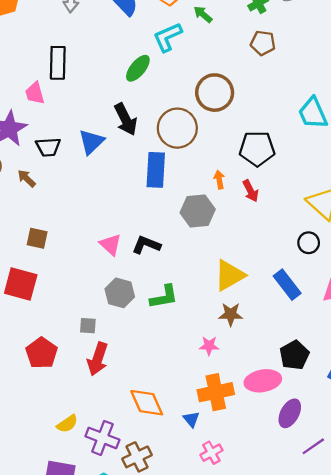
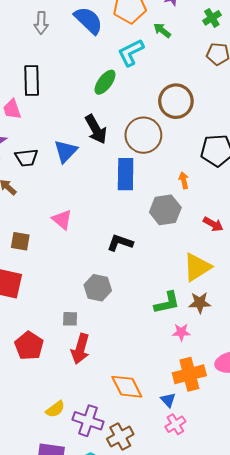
red arrow: (251, 191) -> (213, 224), moved, turned -30
pink triangle: (111, 244) -> (62, 220), moved
green L-shape: (164, 297) -> (167, 303), moved
pink cross: (211, 453) -> (175, 424), moved

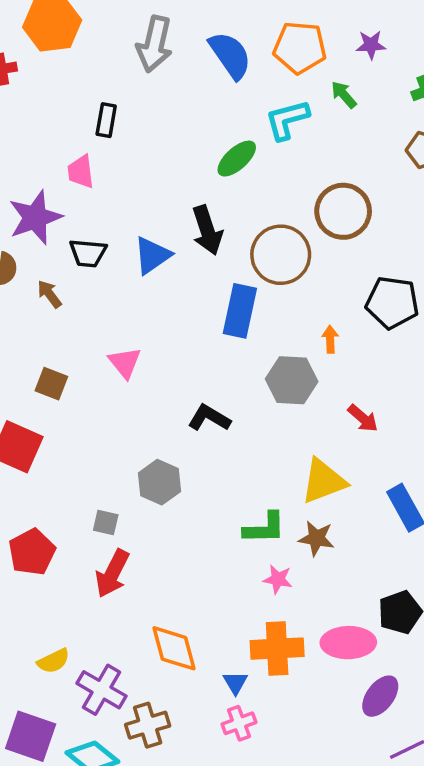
gray arrow: (41, 23) -> (155, 44), size x1.5
black rectangle: (32, 81) -> (106, 120), moved, size x0.7

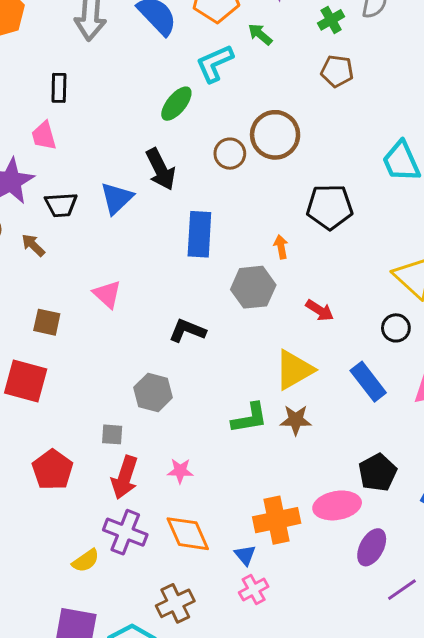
brown circle: (281, 255) -> (230, 154), moved, size x0.6
pink star: (278, 579) -> (180, 471), moved
purple cross: (102, 690) -> (125, 532), moved

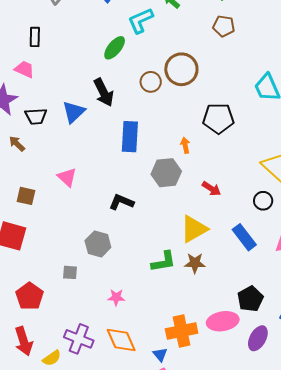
pink trapezoid: (44, 136) -> (24, 69), turned 130
red arrow: (125, 477) -> (24, 341), moved, turned -36
purple ellipse: (372, 547) -> (258, 338), moved

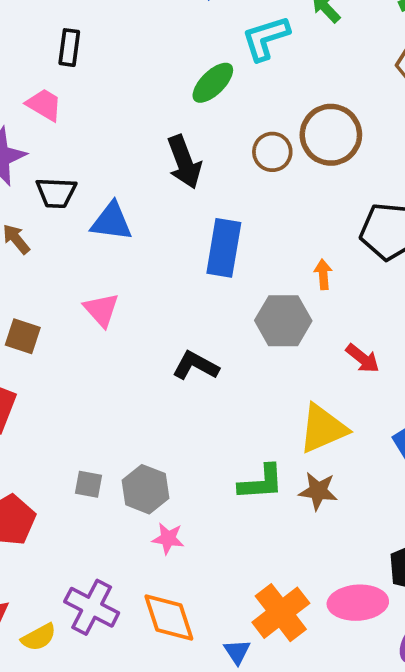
blue triangle: (74, 112) -> (111, 222), moved, turned 45
gray hexagon: (98, 244) -> (145, 489), moved
orange cross: (182, 331) -> (281, 613), turned -32

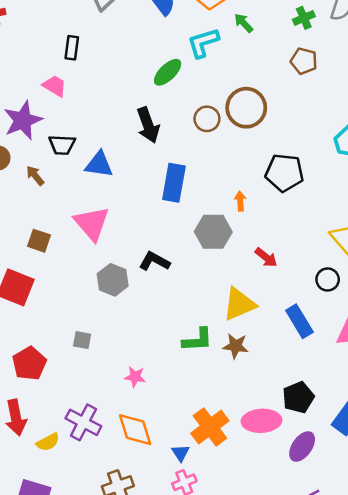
pink triangle: (101, 310) -> (92, 223), size x1.5
gray hexagon: (145, 489) -> (113, 280), moved

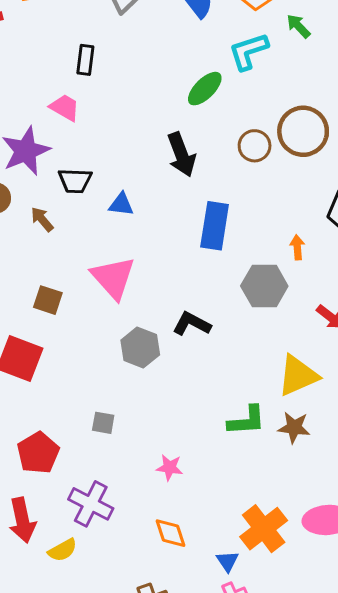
blue triangle: (99, 164) -> (121, 204), size x0.7
purple cross: (83, 422) -> (91, 504), moved
orange diamond: (135, 430) -> (171, 533), size x0.7

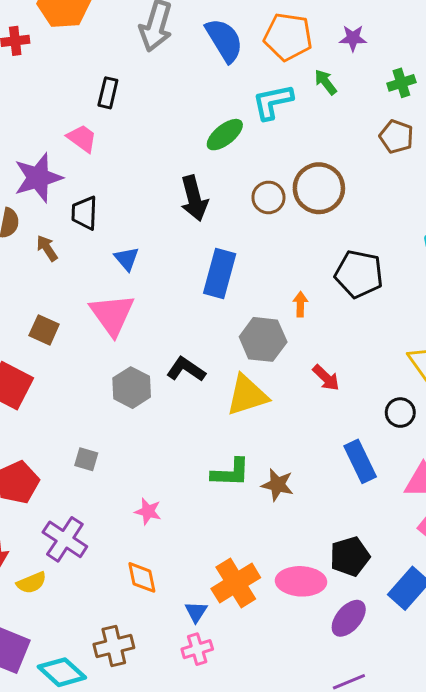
black trapezoid: (75, 181) -> (84, 213), turned 84
blue triangle: (121, 204) -> (127, 259), moved, turned 36
yellow triangle: (298, 375) -> (247, 395), moved

